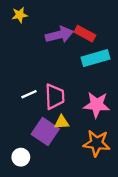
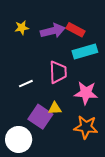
yellow star: (20, 15) -> (22, 28), moved
pink trapezoid: (55, 97) -> (58, 72), moved
white circle: (21, 157) -> (19, 139), size x1.6

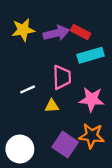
yellow star: (22, 28) -> (23, 30), size x1.5
yellow triangle: (55, 108) -> (52, 106), moved
purple square: (40, 117) -> (65, 145), moved

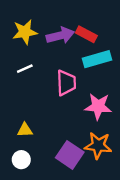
white line: (28, 89) -> (25, 69), moved
yellow triangle: (52, 106) -> (25, 130), moved
white circle: (20, 149) -> (21, 160), size x0.6

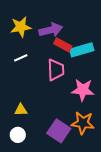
red rectangle: (86, 34) -> (63, 45), moved

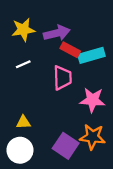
white circle: (18, 135) -> (20, 150), size x1.5

